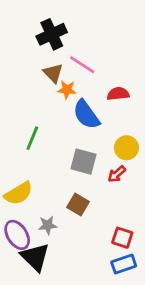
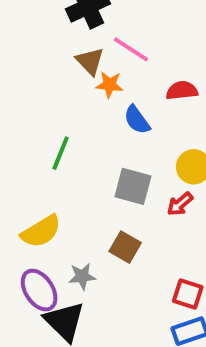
blue semicircle: (86, 115) -> (137, 120), size x0.7

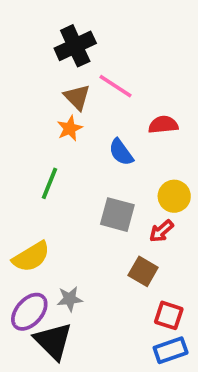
orange star: (109, 85) -> (70, 128), moved, turned -30
brown square: (125, 247) -> (143, 271), moved
purple ellipse: (39, 290) -> (29, 312), turned 75

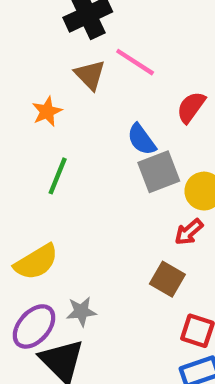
red semicircle: (163, 125) -> (191, 107), turned -48
orange star: (70, 128) -> (47, 111), moved
gray square: (117, 215) -> (159, 172), moved, turned -36

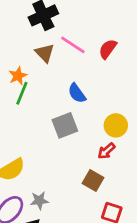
red semicircle: (191, 107) -> (108, 49), moved
gray square: (159, 172) -> (65, 125), moved
green line: (58, 176) -> (22, 93), moved

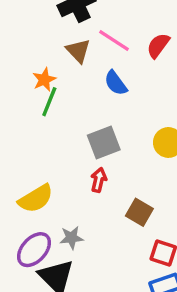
blue semicircle: (77, 93) -> (116, 83), moved
red arrow: (106, 151) -> (99, 180), moved, turned 144

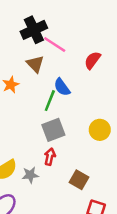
pink line: (114, 40) -> (55, 44), moved
green line: (49, 102) -> (50, 101), moved
gray star: (71, 238) -> (30, 175), moved

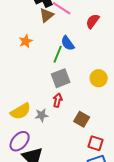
brown triangle: (35, 64) -> (47, 15), moved, turned 35

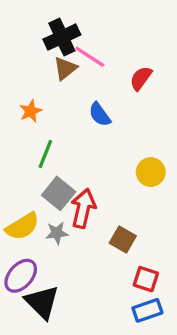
green line: (58, 54) -> (45, 154), moved
gray square: (61, 78) -> (59, 193), moved, turned -30
red arrow: (58, 100) -> (83, 208), size x1.6

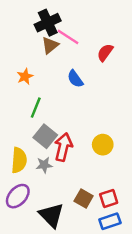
yellow circle: (151, 172) -> (103, 145), moved
yellow semicircle: (22, 226) -> (19, 160), turned -55
brown square: (123, 240) -> (84, 198), moved
red square: (146, 279) -> (109, 198), turned -36
black triangle: (42, 302) -> (51, 215), moved

